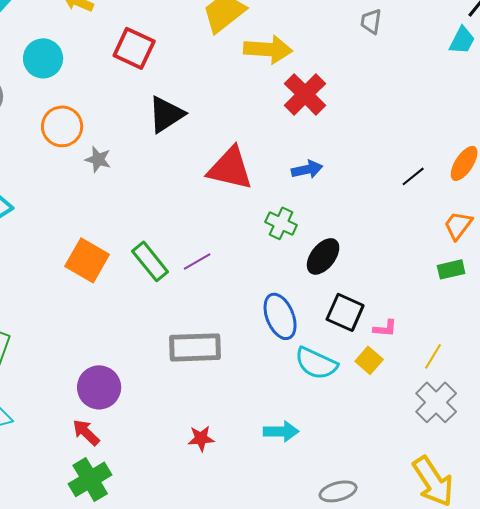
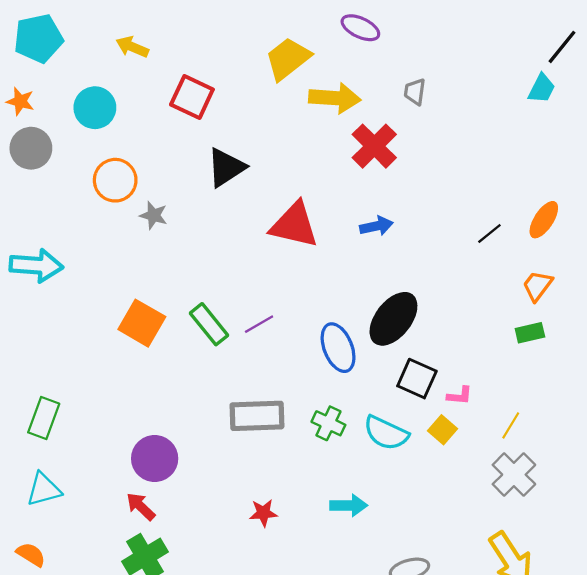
gray trapezoid: (371, 21) -> (415, 92), moved
green cross: (281, 223) -> (328, 423), moved
black ellipse: (323, 256) -> (393, 319), size x1.4
blue ellipse: (280, 316) -> (338, 348), moved

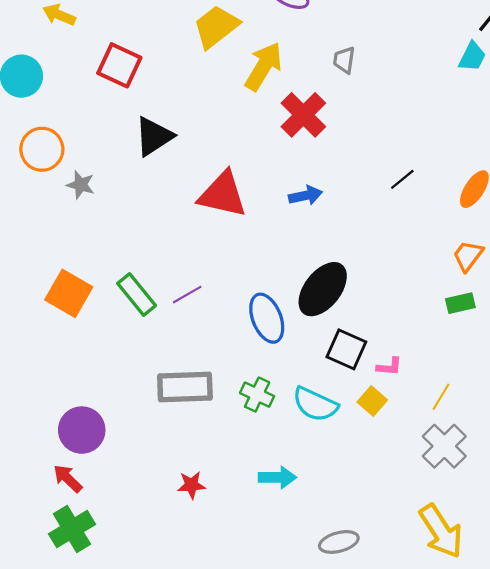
yellow arrow: (335, 98) -> (264, 66), turned -63
black line: (489, 234) -> (402, 179), moved

